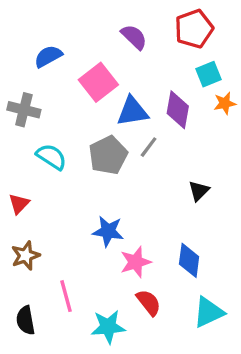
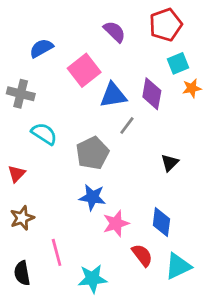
gray pentagon: (108, 155) -> (92, 153), moved
red semicircle: (149, 303) -> (142, 255), moved

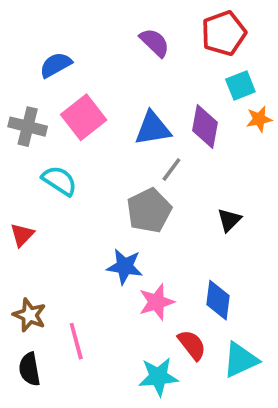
pink square: (84, 70) -> (84, 117), moved
gray pentagon: (92, 153) -> (149, 211), moved
brown star: (22, 218) -> (30, 315), moved, turned -30
cyan star: (92, 279) -> (158, 377), moved

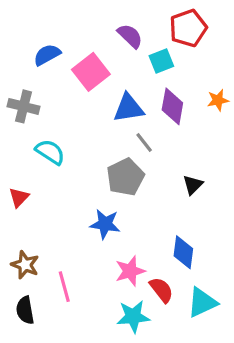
cyan square: (240, 85) -> (161, 61), moved
pink square: (84, 117) -> (91, 72), moved
gray line: (171, 169) -> (144, 143), turned -75
pink star: (156, 302) -> (130, 271), moved

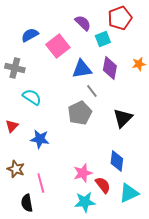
black triangle: (193, 185) -> (123, 118), size x1.5
blue star: (105, 224) -> (40, 139), moved
black semicircle: (25, 310) -> (27, 203), moved

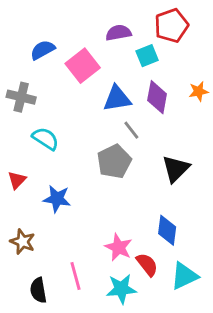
purple semicircle: (83, 23) -> (118, 33), turned -54
pink star: (83, 173) -> (118, 247), turned -30
pink line: (41, 183) -> (76, 276), moved

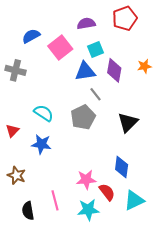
cyan square: (147, 56) -> (96, 50), moved
cyan semicircle: (45, 139) -> (44, 113), moved
pink star: (118, 247) -> (86, 180), turned -30

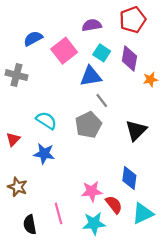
cyan square: (96, 50) -> (102, 53), turned -35
orange star: (144, 66) -> (150, 79), moved
purple diamond: (114, 70) -> (129, 58), moved

